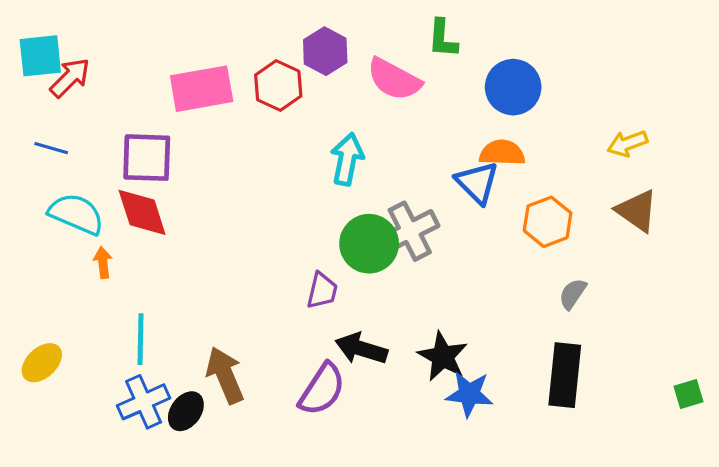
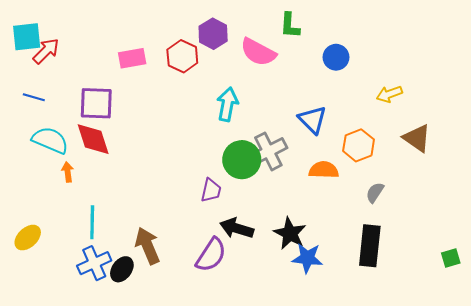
blue circle: (513, 87) -> (336, 57), size x0.7
pink rectangle: (202, 89) -> (132, 58), size x0.7
yellow arrow: (627, 143) -> (389, 94), moved
orange semicircle: (502, 153) -> (324, 170), moved

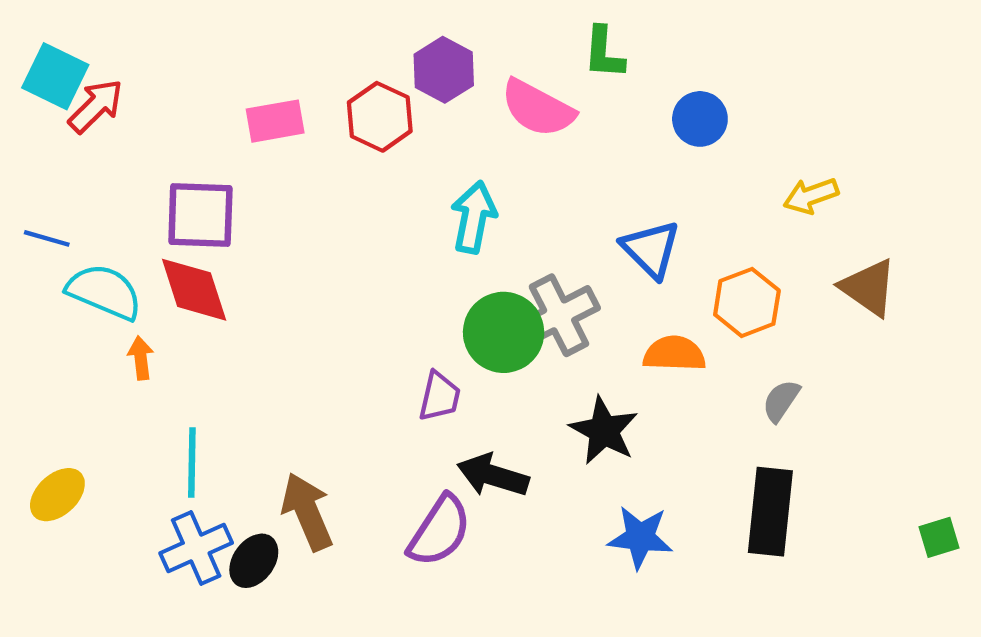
cyan square: (27, 37) -> (55, 76), turned 32
blue line: (34, 97) -> (47, 238), moved
black star: (290, 233) -> (604, 431), moved

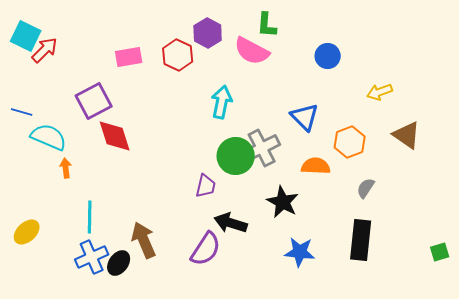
green L-shape: (604, 53) -> (267, 25), moved
purple square: (200, 215) -> (94, 101), turned -30
red diamond: (194, 290) -> (115, 136), moved

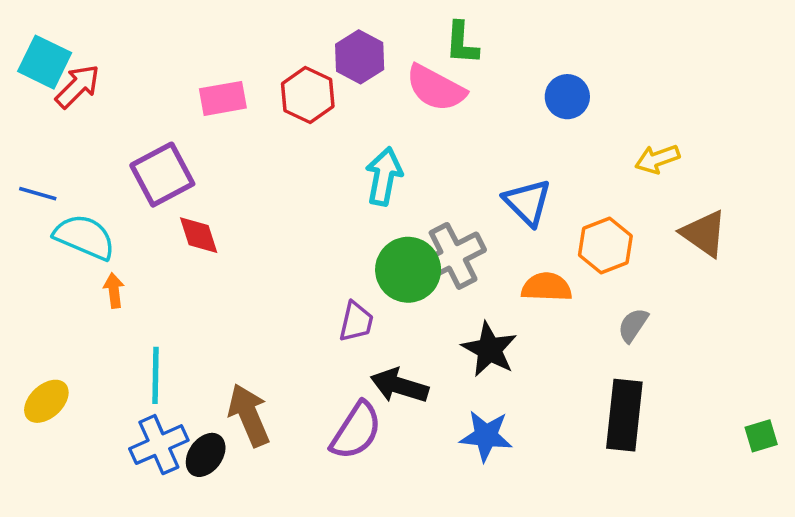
red diamond: (115, 136) -> (199, 235), size x0.7
blue star: (300, 252) -> (486, 436), moved

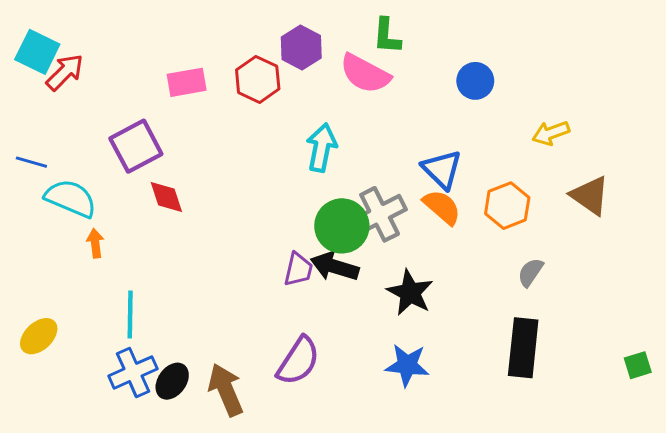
orange semicircle: (547, 287) -> (442, 207), moved, turned 39
black arrow: (399, 386) -> (335, 267), moved
brown arrow: (249, 415) -> (226, 390), moved

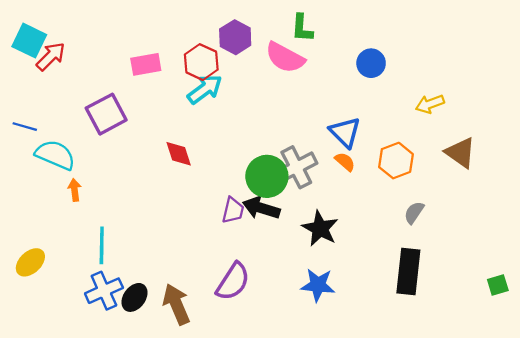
cyan arrow: (322, 148) -> (205, 89), moved, turned 42
red diamond: (166, 197) -> (179, 154), moved
orange semicircle: (442, 207) -> (345, 162), size x0.7

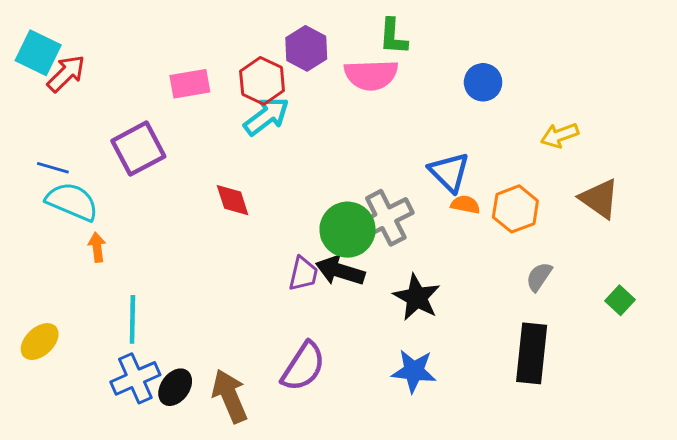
pink semicircle: (285, 58) -> (371, 75), turned -30
blue line: (25, 127) -> (53, 168), moved
orange semicircle: (345, 162) -> (465, 205), moved, turned -30
green square: (498, 285) -> (620, 300), moved, turned -30

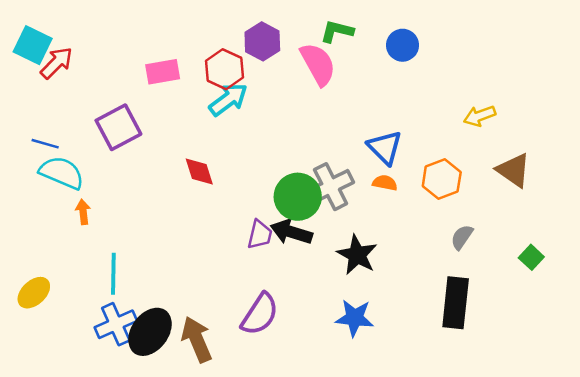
green L-shape: (393, 37) -> (337, 31), turned 100
pink semicircle: (371, 75) -> (318, 64), turned -117
blue circle: (483, 82) -> (403, 45), moved
orange semicircle: (465, 205) -> (385, 183), moved
black ellipse: (175, 387) -> (150, 332), size x1.5

